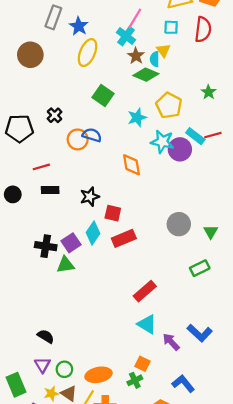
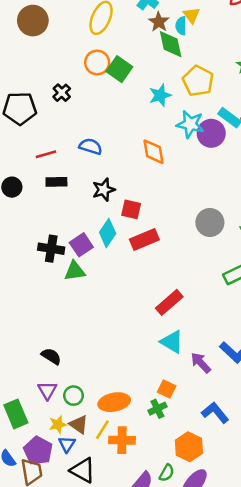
green diamond: (146, 75) -> (171, 44), turned 55
blue semicircle: (92, 135) -> (91, 146), moved
orange circle: (78, 139) -> (97, 63), moved

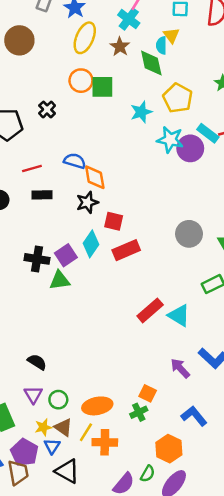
brown star: (159, 22) -> (120, 47), moved
green square: (119, 69) -> (102, 87), turned -35
orange diamond: (153, 152) -> (95, 177), moved
cyan triangle: (172, 342) -> (179, 315), moved

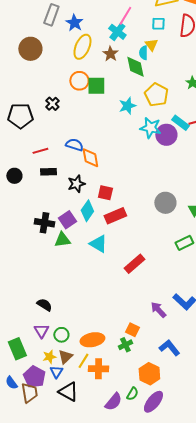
black star: (87, 202) -> (76, 184), moved
cyan triangle: (179, 315) -> (98, 244), moved
brown triangle: (63, 427) -> (65, 357), turned 42

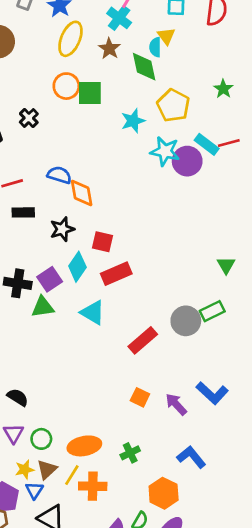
gray circle: (165, 203) -> (186, 321), moved
orange square: (132, 330) -> (140, 397), moved

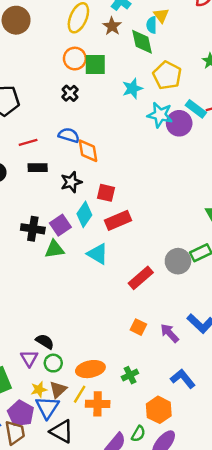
black cross: (29, 118) -> (70, 93), moved
black semicircle: (18, 397) -> (45, 341), moved
blue triangle: (34, 490) -> (47, 407), size x1.5

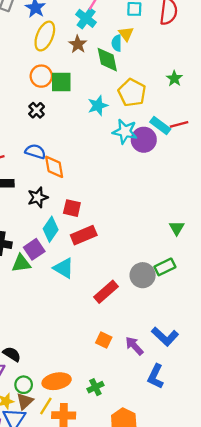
purple square: (60, 225) -> (34, 249), moved
green circle: (53, 363) -> (24, 385), moved
blue L-shape: (183, 379) -> (156, 376), moved, turned -115

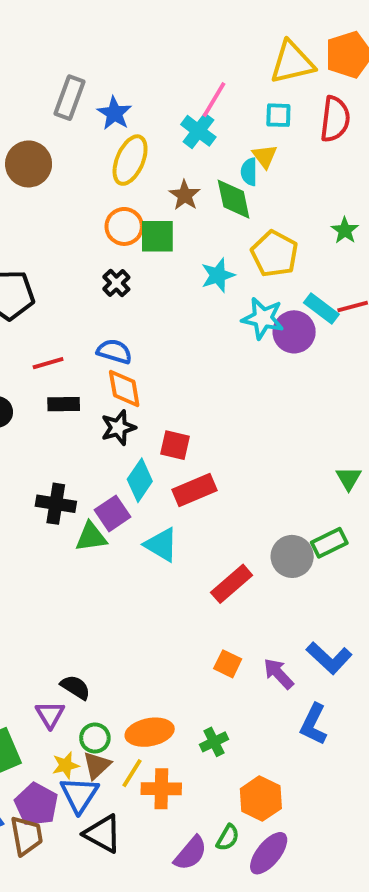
brown star: (78, 44) -> (185, 195), moved
orange diamond: (54, 167) -> (124, 389), moved

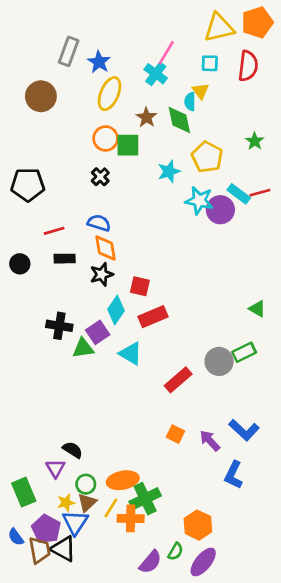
green triangle: (349, 478) -> (257, 309), turned -30
green cross: (214, 742) -> (145, 499), moved, size x1.6
black triangle: (103, 834) -> (63, 549), moved

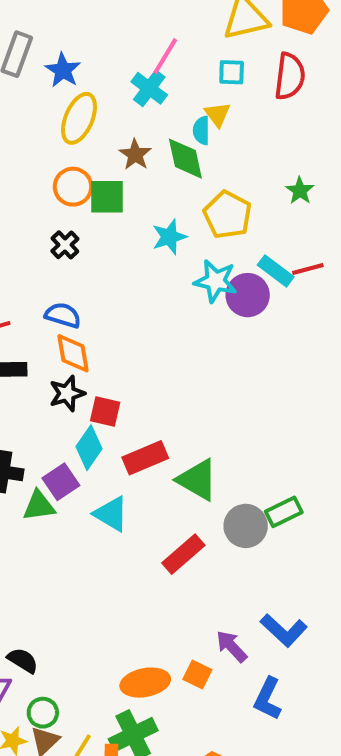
red square: (140, 286) -> (105, 412), moved
green triangle: (257, 309) -> (197, 480), moved, size x1.6
orange square: (175, 434) -> (197, 674), moved
orange ellipse: (123, 480) -> (145, 683), moved

